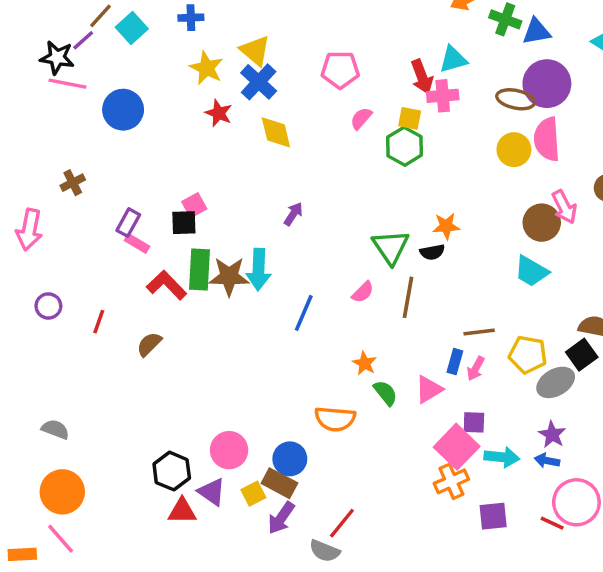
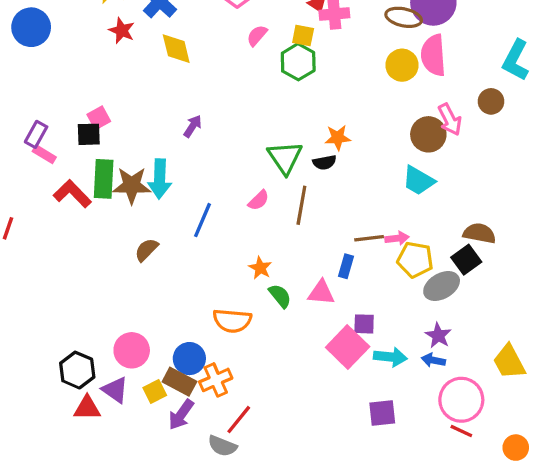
brown semicircle: (149, 344) -> (146, 250), moved
pink arrow: (476, 369) -> (397, 238), moved, turned -125
pink triangle: (429, 389) -> (321, 293), turned 36
orange cross: (451, 481) -> (216, 380), moved
red line: (552, 523) -> (461, 431), moved

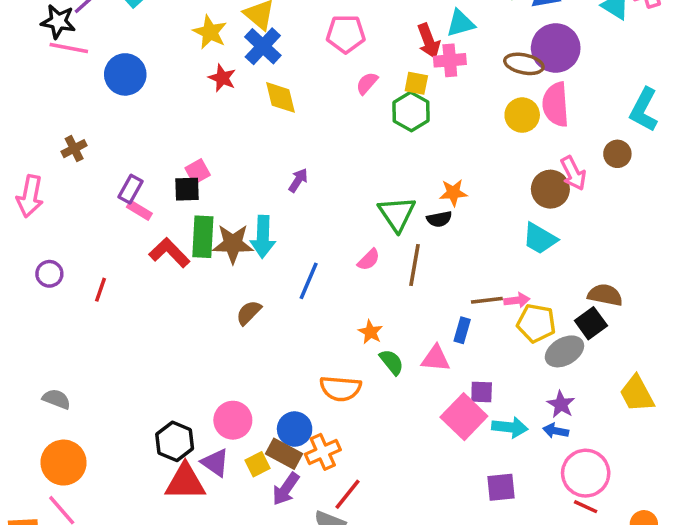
yellow trapezoid: (509, 362) -> (637, 394), moved
red triangle: (87, 408) -> (185, 482), size x1.4

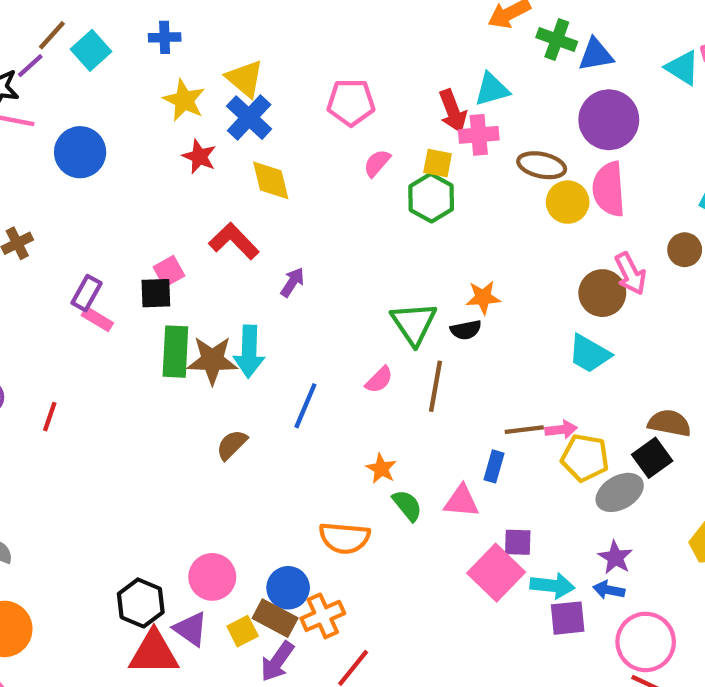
brown ellipse: (524, 64) -> (542, 165), moved
red L-shape: (169, 253) -> (234, 241), moved
purple square: (501, 487) -> (568, 618), moved

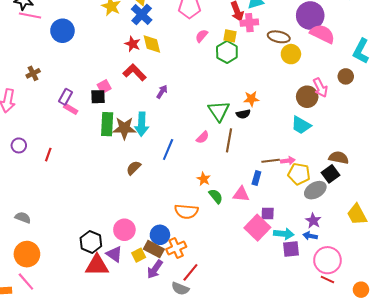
red star: (199, 157) -> (133, 44), moved
pink semicircle: (609, 189) -> (322, 34), moved, turned 120

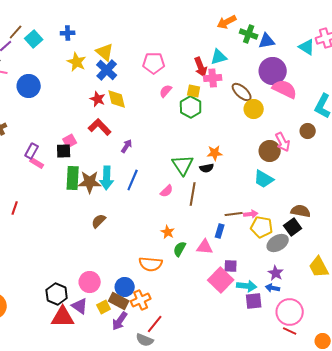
brown ellipse: (279, 37) -> (242, 92), turned 30
blue line: (168, 150) -> (133, 180), moved
green semicircle: (216, 196) -> (180, 249), turned -112

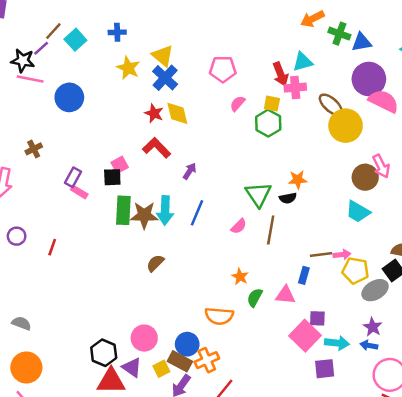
yellow circle: (254, 109) -> (346, 126), size x1.4
purple square: (254, 301) -> (325, 369), moved

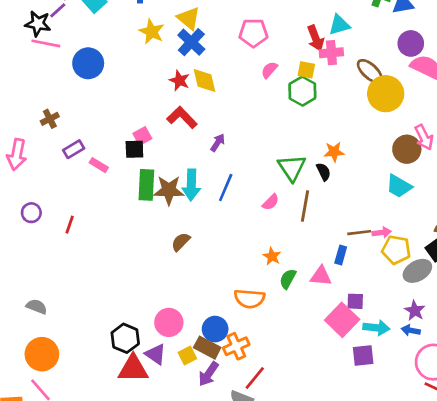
purple circle: (369, 79) -> (411, 43), size x0.7
purple rectangle: (73, 177) -> (74, 149), moved, turned 30
black semicircle: (288, 198) -> (324, 172), turned -105

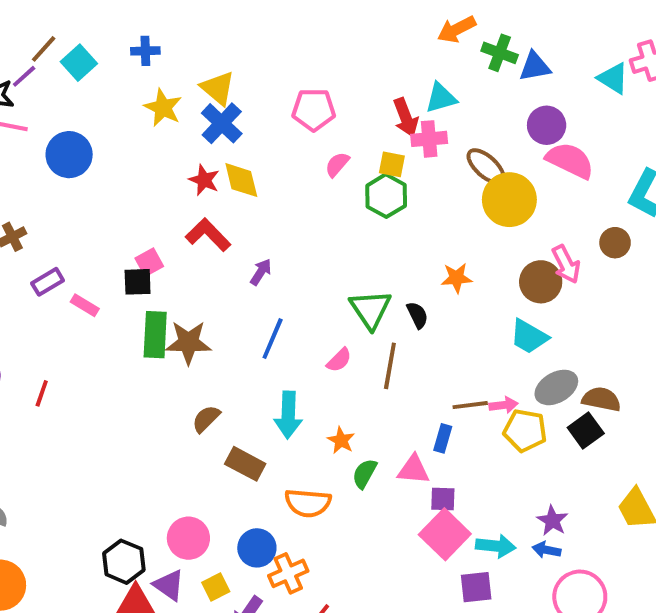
orange star: (334, 152) -> (457, 278), moved
cyan arrow: (191, 185) -> (288, 415), moved
gray ellipse: (417, 271) -> (556, 387), moved
purple square: (355, 301) -> (443, 499), moved
brown rectangle: (207, 348) -> (245, 464), moved

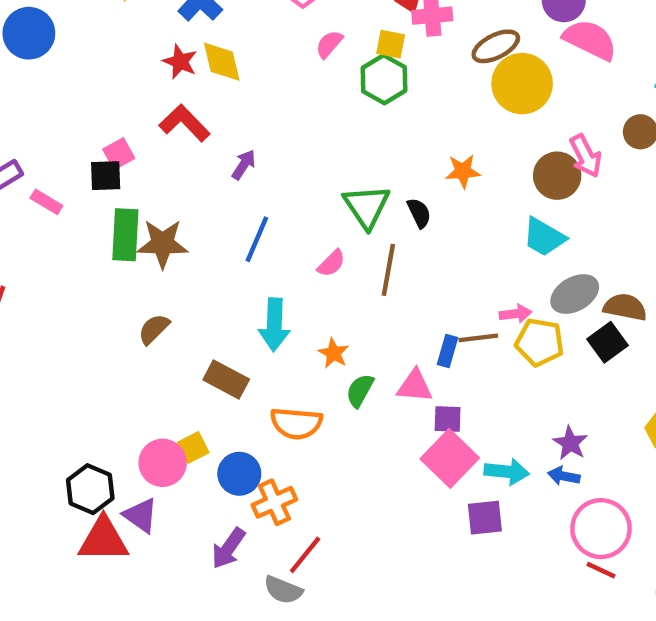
brown ellipse: (486, 166) -> (496, 46), turned -69
brown line: (470, 405) -> (478, 338), moved
brown semicircle: (206, 419) -> (154, 329), moved
yellow square: (216, 587) -> (193, 447), moved

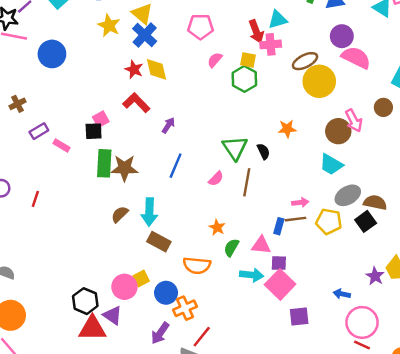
pink arrow: (516, 314) -> (300, 202), moved
cyan arrow: (274, 325) -> (149, 212), moved
purple star: (570, 443) -> (375, 276), moved
cyan arrow: (507, 472) -> (252, 275), moved

